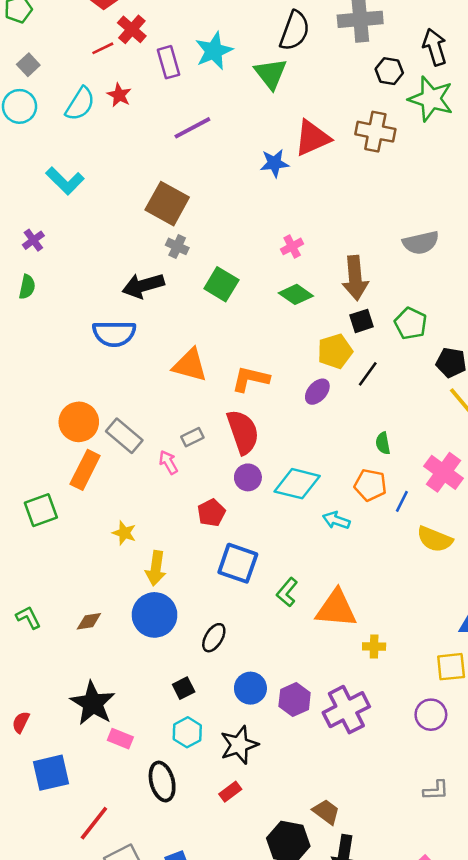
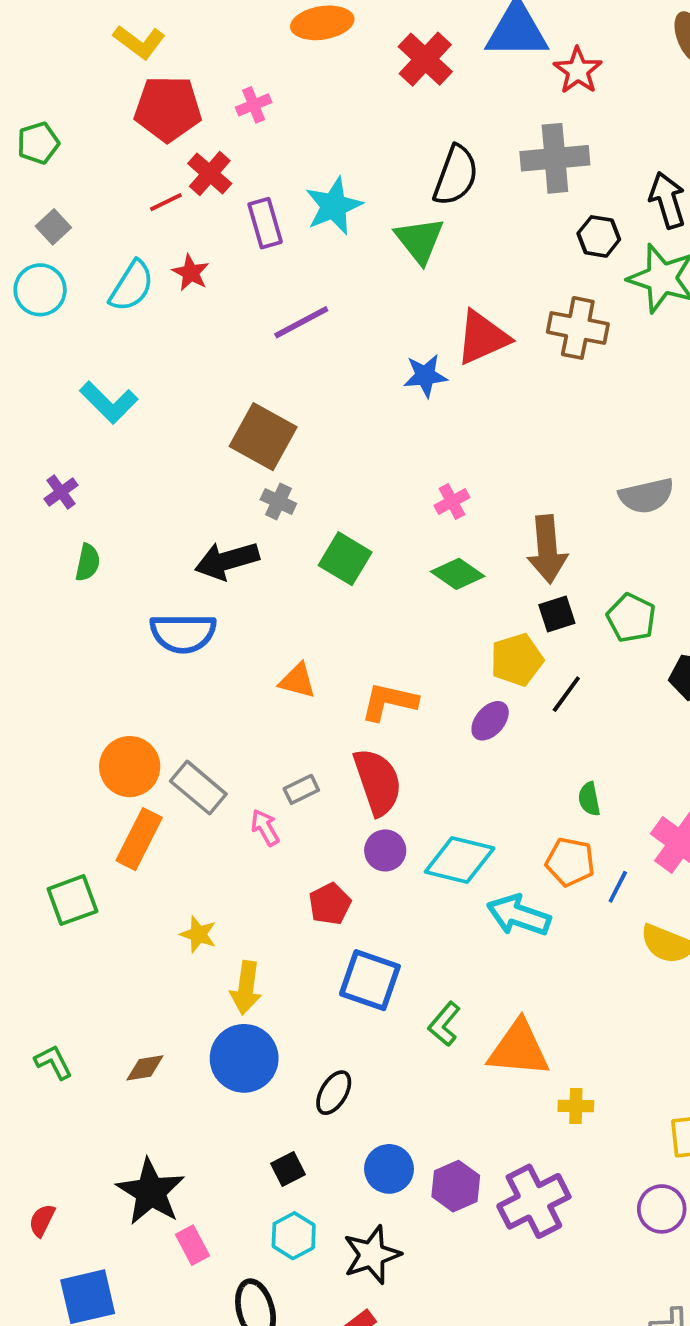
green semicircle: (27, 287) -> (88, 563), moved
orange triangle: (190, 365) -> (297, 681), size x0.7
cyan arrow: (336, 520) -> (519, 915), size x1.5
pink rectangle: (120, 739) -> (193, 1245), turned 40

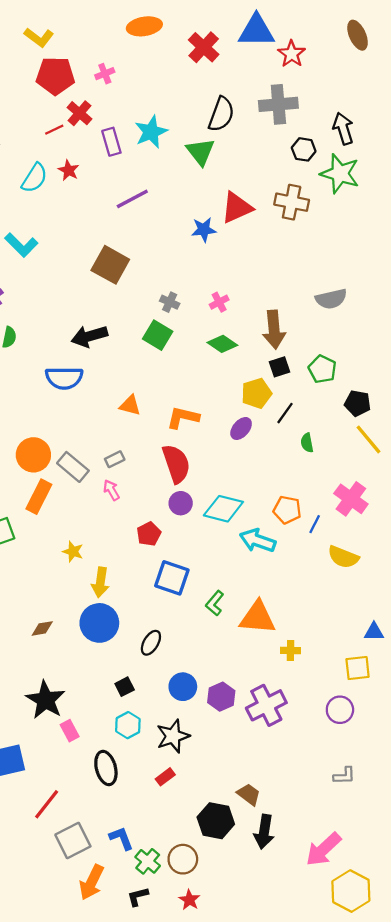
gray cross: (278, 502) -> (170, 302), moved
gray rectangle: (301, 789) -> (115, 459), moved
green semicircle: (589, 799) -> (307, 443), moved

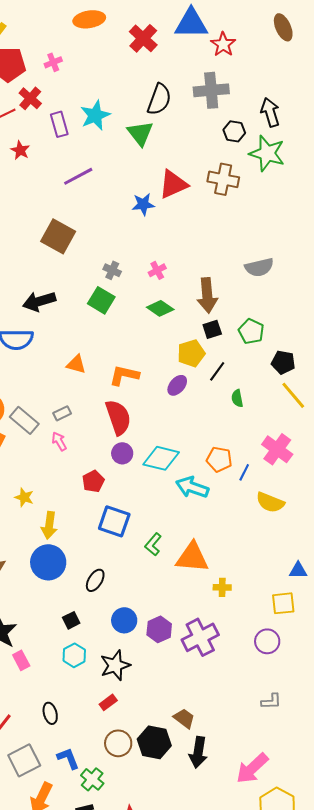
black ellipse: (106, 768) -> (50, 713), moved, size x0.7
brown circle: (183, 859) -> (118, 743), moved

